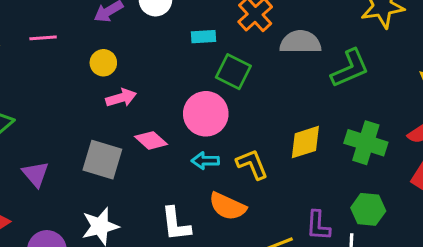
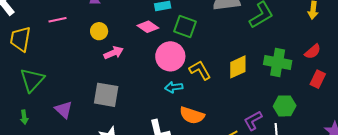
pink diamond: (151, 140) -> (148, 27), moved
yellow L-shape: (252, 164) -> (200, 70), moved
purple L-shape: (318, 225) -> (253, 121), turned 65

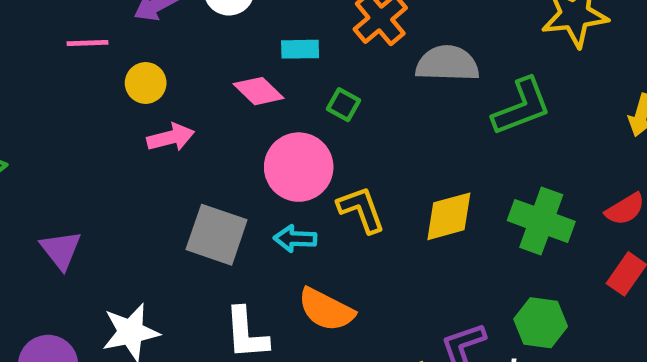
pink line: (58, 20) -> (87, 43), moved
green square: (185, 27) -> (343, 105), size x0.6
gray square: (106, 95) -> (217, 235), moved
purple triangle: (64, 110) -> (61, 250), moved

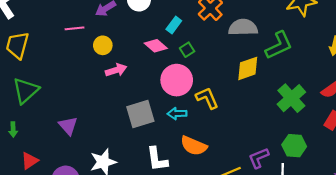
cyan rectangle: (300, 49) -> (174, 25), turned -49
green square: (343, 105) -> (187, 50), moved, turned 32
yellow diamond: (449, 216) -> (248, 68), moved
green cross: (541, 221) -> (291, 98), turned 32
gray square: (217, 235) -> (140, 114), turned -32

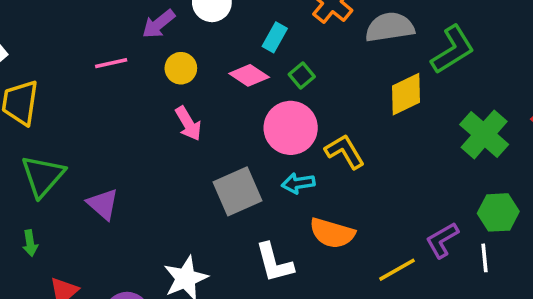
yellow circle: (103, 45) -> (181, 68), moved
pink arrow: (116, 70) -> (188, 124), turned 84
purple triangle: (68, 126) -> (103, 204), moved

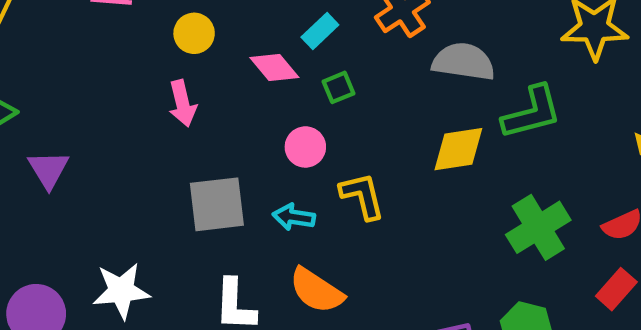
pink circle: (291, 128) -> (305, 147), size x0.6

